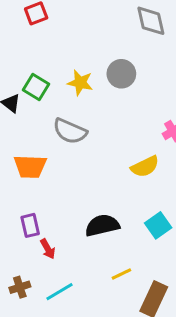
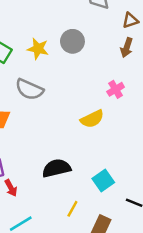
cyan square: (158, 225) -> (103, 181), moved
yellow line: (121, 274) -> (72, 209), turned -35

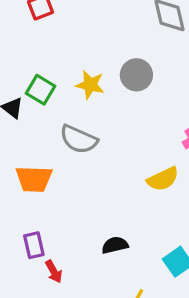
black semicircle: (56, 168) -> (115, 245), size x0.7

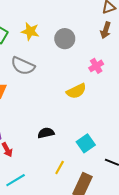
gray circle: (136, 75) -> (65, 39), moved

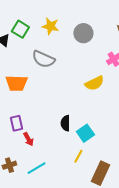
black semicircle: (46, 133) -> (65, 123), turned -77
cyan square: (86, 143) -> (85, 133), moved

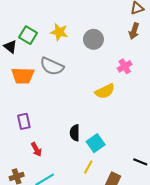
orange trapezoid: (16, 83) -> (23, 76), moved
purple rectangle: (16, 123) -> (24, 121), moved

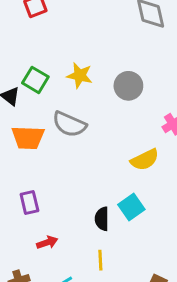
cyan square: (96, 143) -> (131, 207), moved
red arrow: (36, 149) -> (47, 242), turned -80
yellow line: (88, 167) -> (100, 260), moved, turned -32

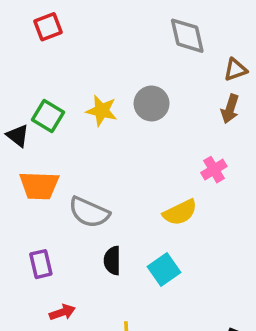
gray circle: (128, 86) -> (152, 103), moved
gray semicircle: (69, 124) -> (89, 212), moved
black semicircle: (102, 219) -> (112, 261), moved

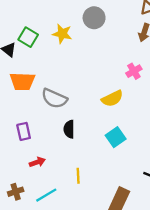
gray circle: (152, 103) -> (94, 18), moved
cyan square: (164, 269) -> (116, 137), moved

